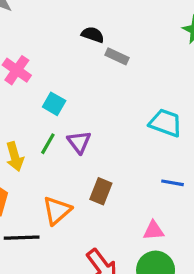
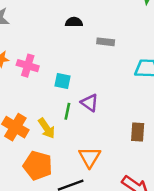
gray rectangle: (117, 56) -> (106, 42), moved
brown rectangle: (101, 191) -> (138, 132), moved

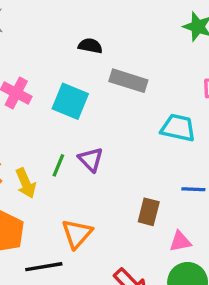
gray rectangle: (106, 42) -> (128, 81), size x1.5
cyan square: (62, 81) -> (70, 101), moved, size x1.5

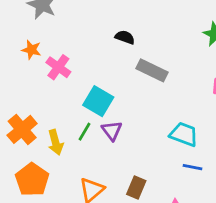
cyan square: (70, 101) -> (98, 101), moved
cyan trapezoid: (178, 128) -> (184, 134), moved
brown rectangle: (149, 212) -> (136, 187), moved

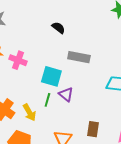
black semicircle: (125, 37) -> (58, 28), turned 32
gray rectangle: (152, 70) -> (79, 57), moved

